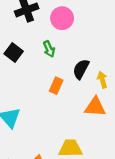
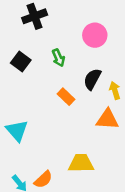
pink circle: (62, 18) -> (95, 35), moved
orange rectangle: (56, 86) -> (66, 97), turned -70

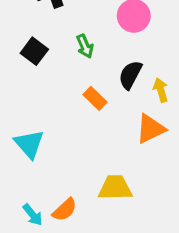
orange triangle: (107, 119) -> (151, 129), turned -30

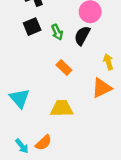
black square: (34, 51) -> (32, 27), moved, turned 30
black semicircle: (130, 75) -> (82, 36), moved
yellow trapezoid: (115, 188) -> (62, 108), moved

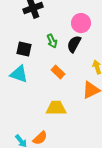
black square: (32, 27) -> (24, 49), moved, turned 35
cyan triangle: (20, 98) -> (19, 74), moved, turned -30

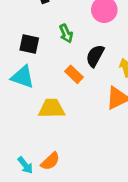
black semicircle: (74, 44) -> (95, 56), moved
yellow trapezoid: (56, 108) -> (52, 109), moved

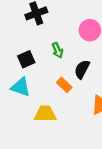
black square: (29, 44) -> (26, 59), turned -36

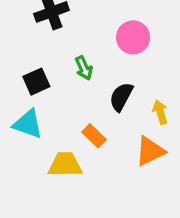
orange rectangle: (64, 85) -> (94, 136), moved

